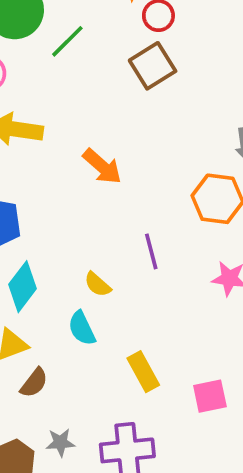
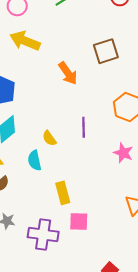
brown square: (153, 66) -> (106, 51), moved
pink square: (210, 396) -> (79, 222), moved

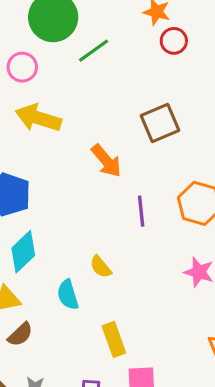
purple line: (84, 127) -> (141, 211), moved
yellow semicircle: (49, 138) -> (101, 267), moved

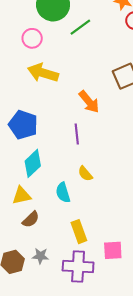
purple line: (141, 211) -> (77, 134), moved
yellow rectangle: (114, 339) -> (79, 232), moved

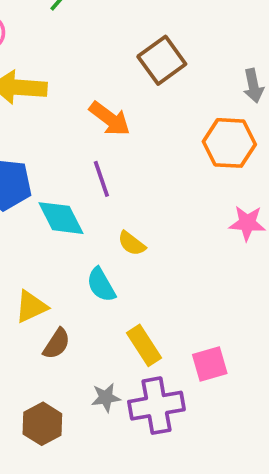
cyan diamond: (33, 163) -> (61, 218), moved, turned -60
gray star: (40, 256) -> (106, 397), moved

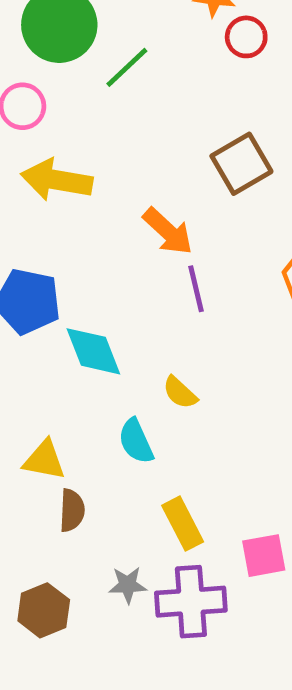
purple line: (101, 179) -> (196, 289), moved
yellow triangle: (31, 307) -> (44, 460), turned 30
brown semicircle: (57, 344) -> (72, 510), turned -36

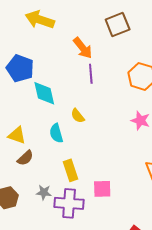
brown semicircle: (72, 510) -> (25, 158), turned 36

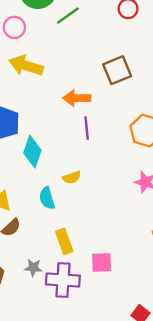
orange arrow: (83, 48) -> (77, 98), turned 130
cyan diamond: (44, 93) -> (32, 152), turned 32
yellow semicircle: (78, 116) -> (72, 177), turned -70

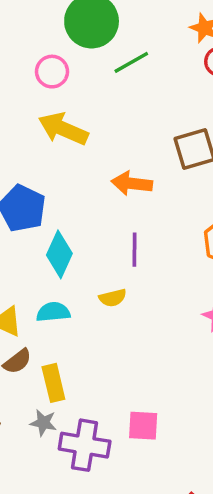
purple line: (87, 128) -> (135, 250), moved
cyan semicircle: (47, 198) -> (53, 312), moved, turned 95
yellow rectangle: (64, 241) -> (53, 383), moved

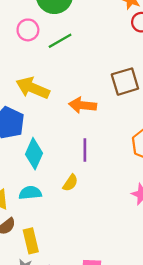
green line: (131, 62) -> (60, 41), moved
yellow arrow: (63, 129) -> (33, 88), moved
yellow semicircle: (113, 298) -> (70, 183), turned -42

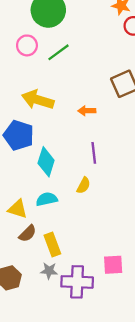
orange arrow: (83, 105) -> (87, 111), size x0.7

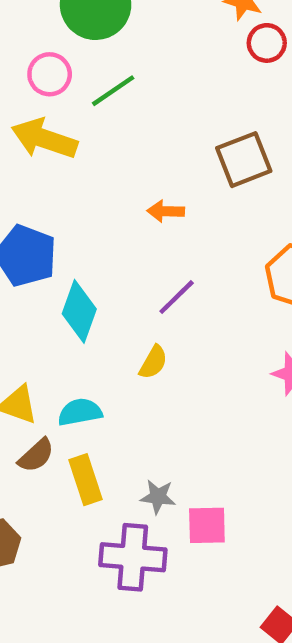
yellow arrow: (38, 100) -> (44, 139), moved
purple line: (94, 153) -> (177, 297), turned 50
cyan semicircle: (47, 199) -> (80, 412), moved
gray star: (49, 271) -> (158, 497), moved

